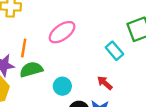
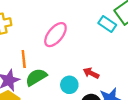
cyan rectangle: (114, 51) -> (107, 24), moved
red arrow: (105, 83) -> (91, 73), moved

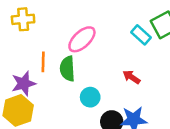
red arrow: (91, 73) -> (132, 77), moved
green semicircle: (36, 77) -> (67, 69), moved, turned -70

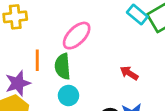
cyan rectangle: (141, 35) -> (137, 15), moved
cyan circle: (90, 97) -> (68, 96), moved

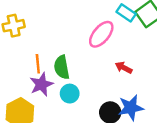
pink ellipse: (77, 36) -> (101, 34), moved
purple star: (18, 83) -> (41, 84), moved

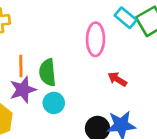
pink ellipse: (101, 34) -> (95, 39), turned -44

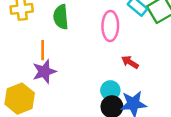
green semicircle: (47, 72) -> (61, 17), moved
cyan circle: (54, 103) -> (110, 90), moved

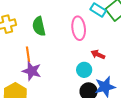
purple star: (44, 72) -> (32, 71), turned -30
cyan circle: (110, 90) -> (84, 70), moved

